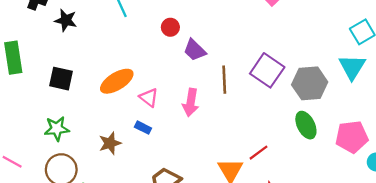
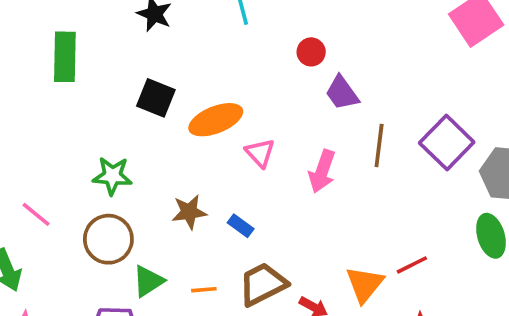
black square: (61, 79) -> (156, 98), moved
blue rectangle: (143, 128) -> (241, 226), moved

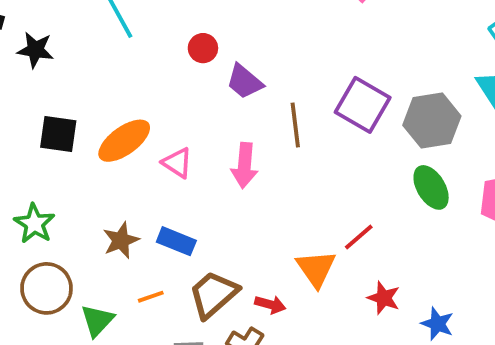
green star: (112, 176) -> (34, 224), turned -30
blue rectangle: (241, 226) -> (176, 241), size x1.4
orange line: (204, 290) -> (151, 297), moved

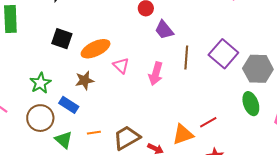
brown star: (121, 240) -> (85, 80), moved
blue rectangle: (176, 241) -> (69, 105), moved
orange triangle: (316, 269) -> (183, 135), turned 35
green triangle: (97, 320) -> (64, 140), turned -42

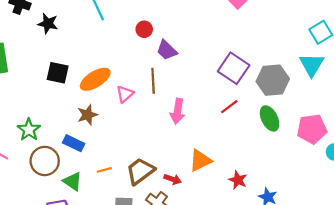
brown line: (186, 58) -> (153, 81), moved
pink triangle: (121, 66) -> (125, 94), turned 42
pink arrow: (156, 74) -> (177, 111), moved
green star: (40, 83) -> (29, 130), moved
red line: (208, 122) -> (229, 107), moved

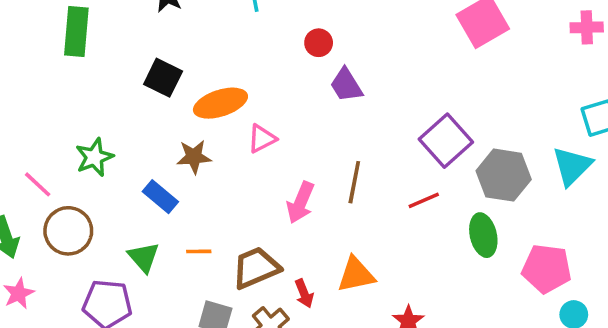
brown line: (153, 81) -> (354, 182), moved
pink arrow: (177, 111) -> (300, 203), moved
brown circle: (45, 161) -> (68, 231), moved
red arrow: (173, 179) -> (304, 293), turned 35

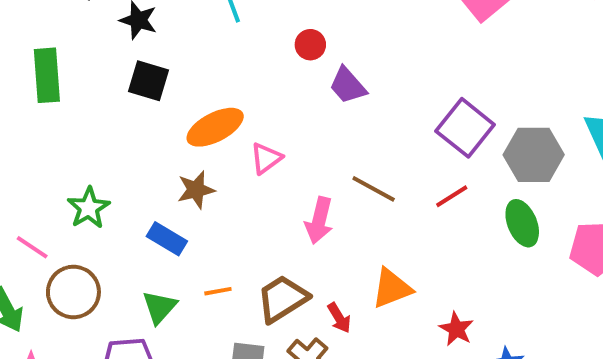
black square: (163, 78) -> (148, 81), moved
brown line: (354, 182) -> (374, 189), turned -63
green triangle: (144, 257) -> (159, 307), turned 32

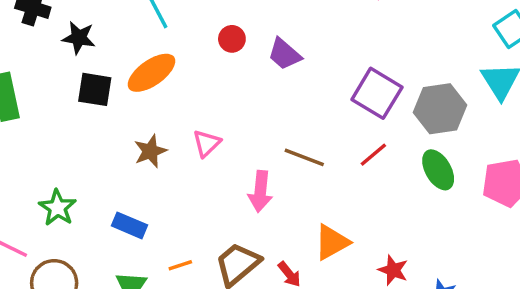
purple trapezoid: (348, 85) -> (285, 54), moved
orange ellipse: (215, 127) -> (152, 73), moved
brown star: (196, 190) -> (150, 151), moved

